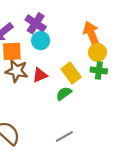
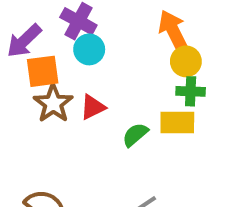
brown star: (17, 71) -> (53, 103), turned 30
yellow rectangle: (71, 73) -> (177, 123), moved, turned -48

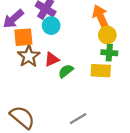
green semicircle: (135, 135) -> (66, 71), moved

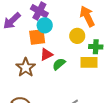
yellow circle: (107, 35) -> (77, 36), moved
orange square: (23, 37) -> (37, 37), moved
brown star: (29, 56) -> (26, 67), moved

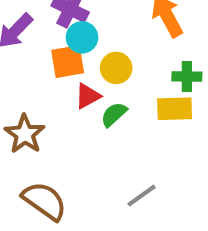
yellow circle: (77, 36) -> (116, 68), moved
brown star: (26, 67) -> (25, 134), moved

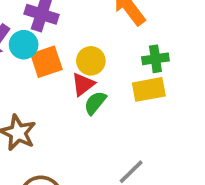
cyan circle: (82, 37) -> (24, 45), moved
red triangle: (88, 96) -> (83, 84), moved

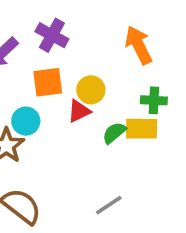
cyan circle: (24, 45) -> (26, 121), moved
green semicircle: (95, 103) -> (114, 133), moved

